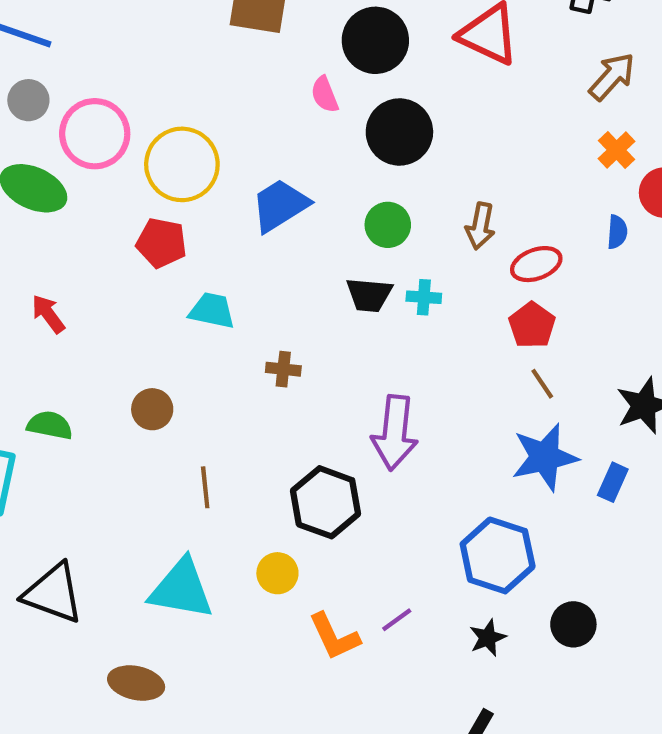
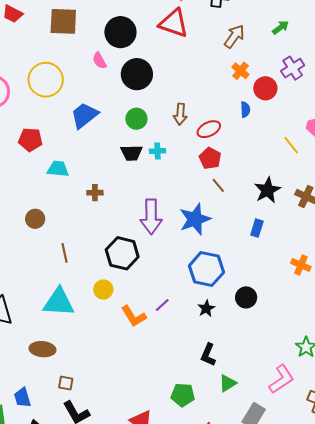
yellow circle: (182, 164) -> (46, 80), moved
blue star: (545, 457) -> (195, 219), moved

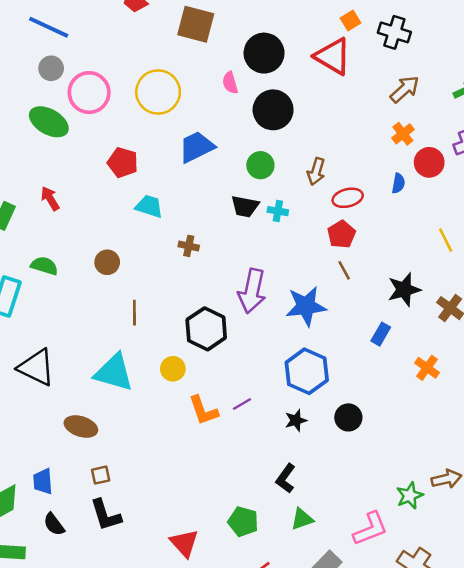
orange cross: (301, 265) -> (427, 368), moved
brown square: (66, 383) -> (101, 475), turned -35

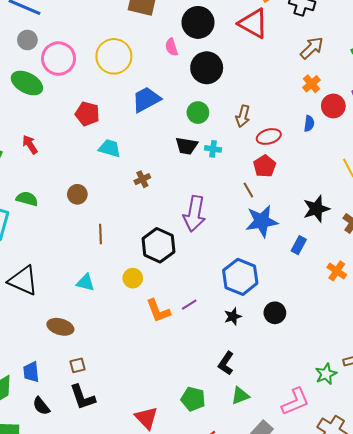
brown cross: (189, 246) -> (142, 179), turned -35
brown line: (344, 270) -> (248, 190), moved
blue star: (306, 306) -> (262, 221), moved
cyan triangle: (114, 373) -> (85, 283), size x0.6

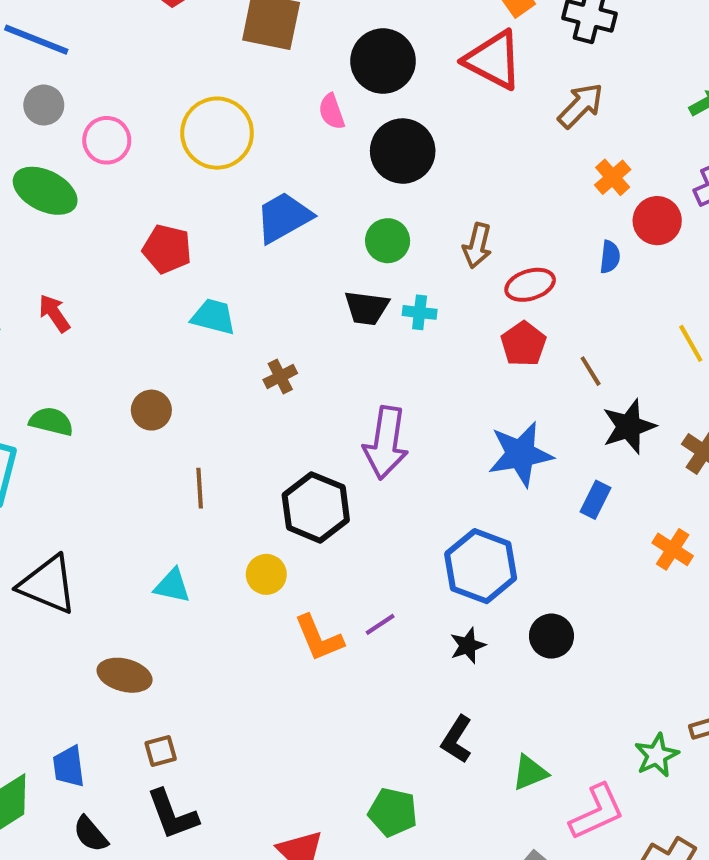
brown arrow: (312, 48) -> (581, 106), moved
pink circle: (59, 59) -> (107, 140), size x0.7
brown line: (248, 190) -> (591, 371), moved
green triangle: (240, 396) -> (530, 773), moved

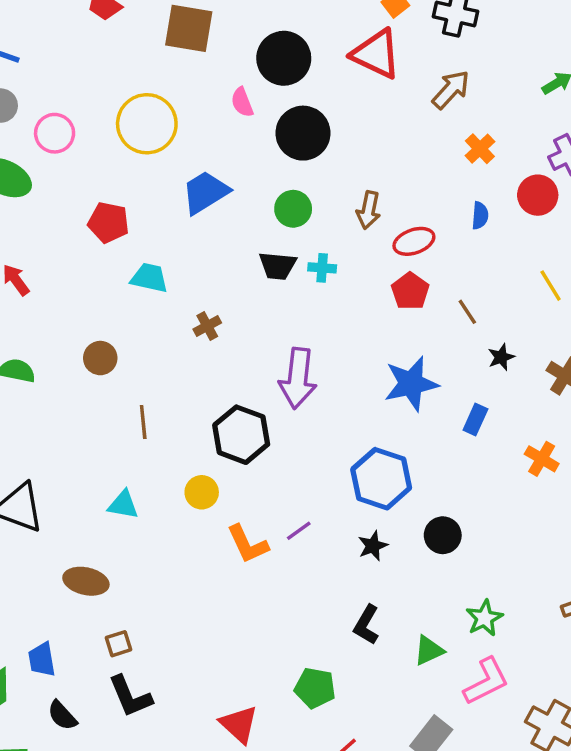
red circle: (657, 221) -> (538, 195), moved
black star: (629, 426) -> (501, 357), size x0.6
green star: (657, 755) -> (484, 618), moved

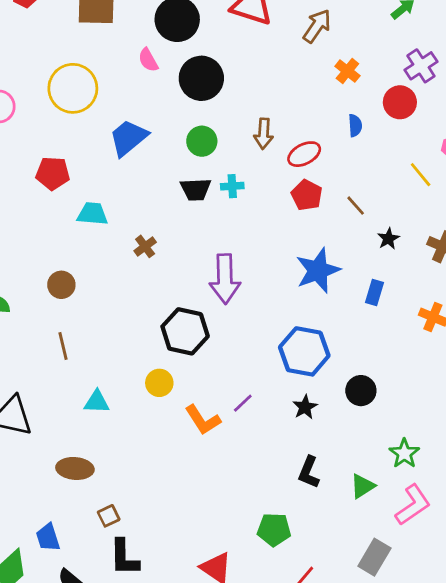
brown line: (143, 422) -> (63, 346), moved
black L-shape: (130, 696) -> (124, 558), turned 30

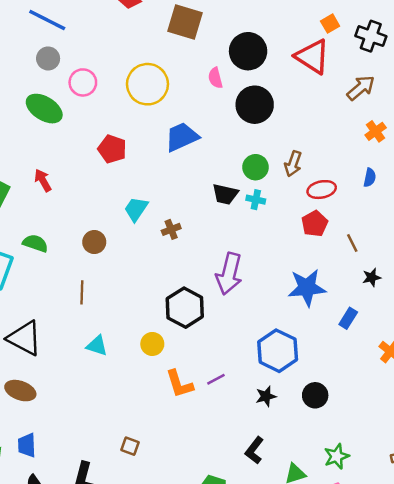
green circle: (202, 141) -> (255, 167), moved
cyan trapezoid: (92, 214) -> (136, 209), moved, turned -76
brown ellipse: (75, 468) -> (20, 391), moved
brown square: (109, 516) -> (130, 446), moved, turned 30

